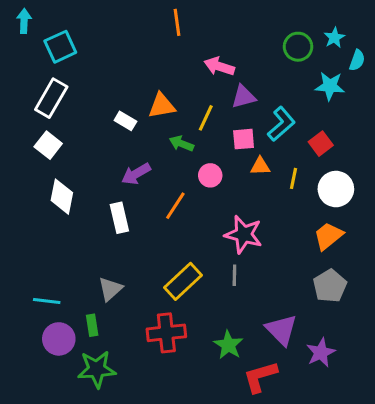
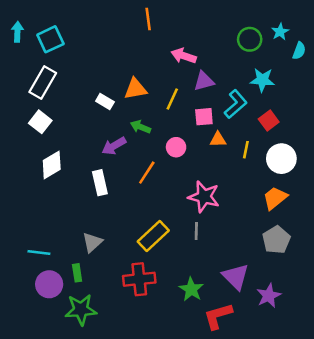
cyan arrow: (24, 21) -> (17, 32), moved
cyan star: (330, 86) -> (262, 80), moved
green arrow: (181, 144) -> (141, 127), moved
white diamond: (62, 197) -> (52, 165), turned 48

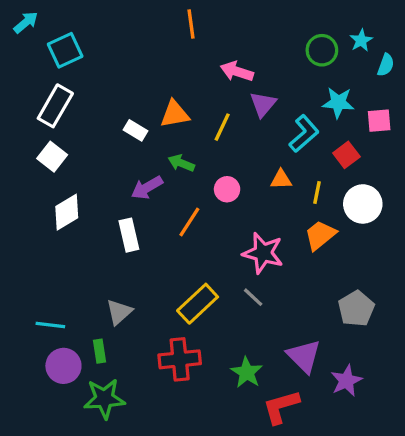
cyan arrow: (17, 32) -> (26, 22), moved, turned 48
purple triangle: (204, 81) -> (263, 104), turned -35
pink square: (204, 117) -> (379, 121), moved
orange trapezoid: (275, 198) -> (320, 235), moved
gray line: (196, 231) -> (253, 297), turned -48

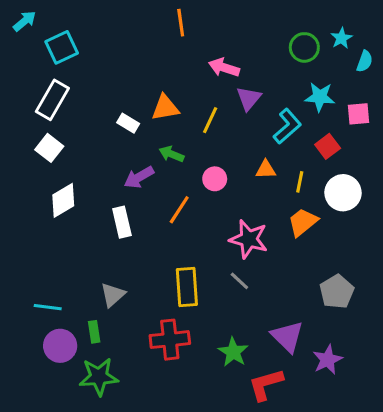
yellow rectangle: (198, 304) -> (187, 287), turned -51

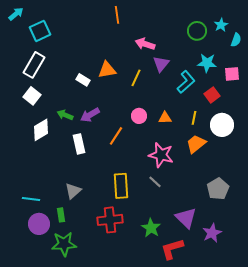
green arrow: (171, 154) -> (65, 115), moved
orange triangle: (266, 170) -> (165, 118), moved

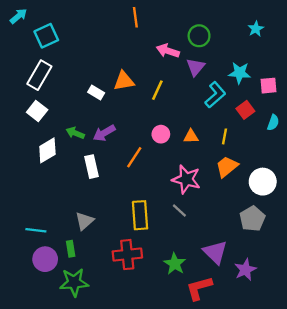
green circle: (197, 31) -> (199, 36), moved
cyan semicircle: (236, 40) -> (273, 123), moved
purple triangle: (161, 64) -> (196, 67), moved
white circle: (222, 125) -> (263, 182), moved

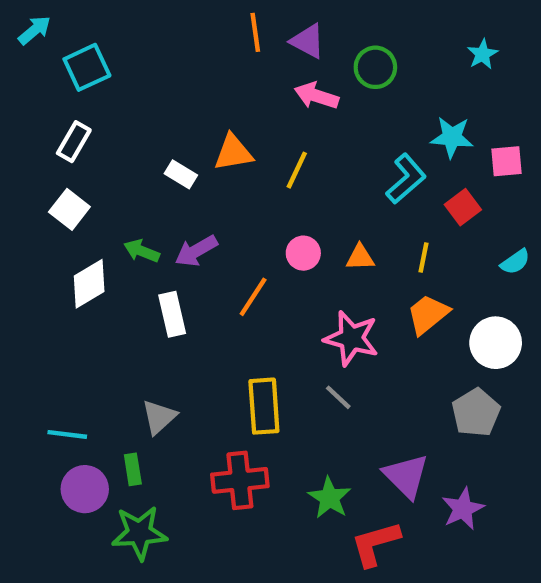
purple triangle: (196, 67) -> (308, 41), moved, turned -42
white rectangle: (39, 75) -> (74, 142), size x0.7
cyan semicircle: (273, 123) -> (515, 262), moved, turned 35

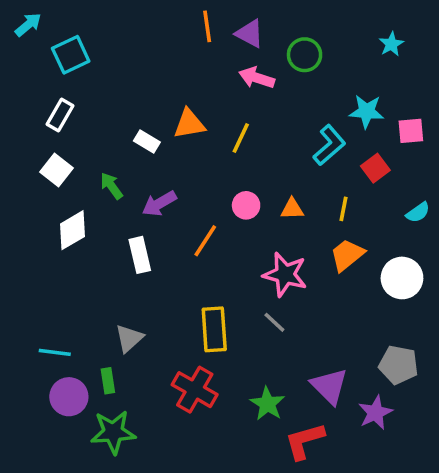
green arrow: (142, 251) -> (111, 186), moved, turned 32
gray pentagon: (476, 413) -> (398, 365), moved, turned -30
red cross: (240, 480) -> (195, 390), turned 36

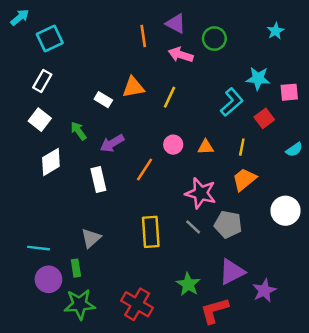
orange line: (207, 26) -> (143, 36), moved
white circle: (402, 278) -> (285, 211), moved
gray pentagon: (398, 365) -> (228, 224), moved
purple triangle: (329, 386) -> (232, 272), turned 48
red cross: (195, 390) -> (137, 304), moved

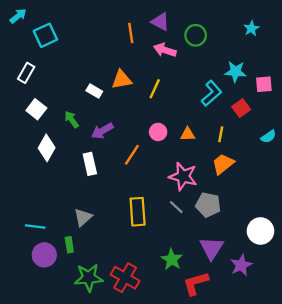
white rectangle: (42, 81) -> (26, 73), moved
white diamond: (51, 162) -> (47, 148), turned -30
white circle: (285, 211) -> (260, 231), moved
purple triangle: (232, 272) -> (212, 248), turned -30
green star: (80, 304) -> (89, 278), moved

